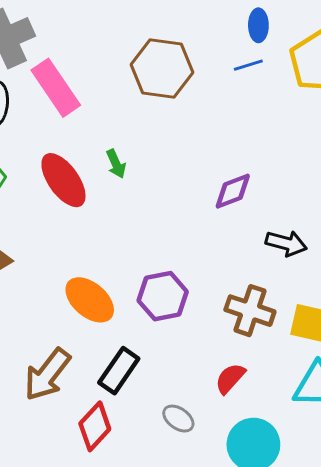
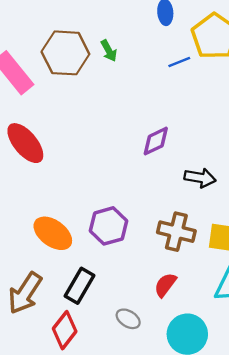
blue line: (248, 65) -> (179, 62), moved
brown hexagon: (162, 69) -> (65, 53), moved
green arrow: (116, 164) -> (109, 51), moved

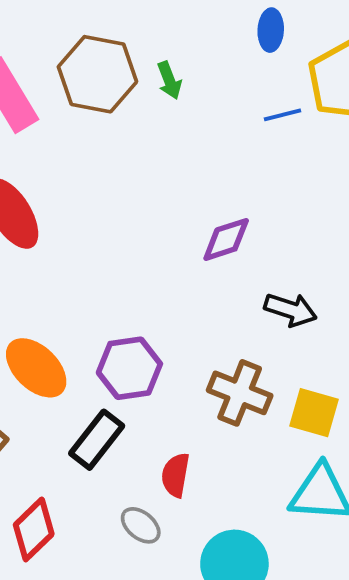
red semicircle: (165, 285) -> (175, 475), moved, turned -35
black rectangle: (80, 286) -> (97, 440), moved

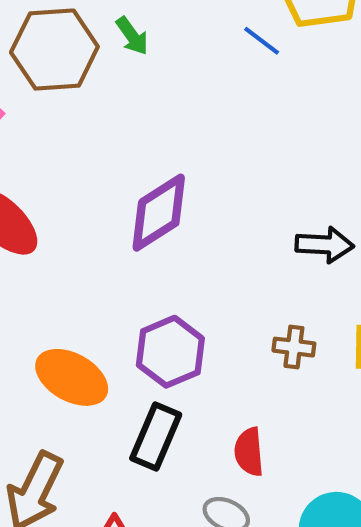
blue line: (282, 115) -> (262, 41), turned 66
purple diamond: (226, 239) -> (159, 213), moved, size x1.4
brown cross: (240, 393) -> (294, 347), size x0.6

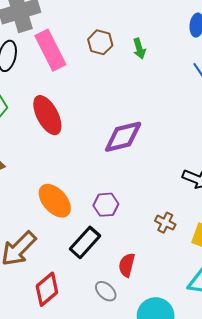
brown hexagon: (54, 50) -> (100, 42), size x0.6
purple hexagon: (170, 352) -> (106, 205), size x0.7

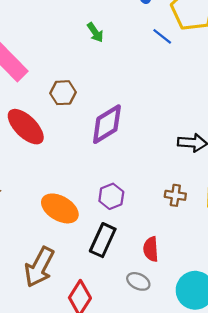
brown hexagon: (100, 42) -> (63, 93), moved

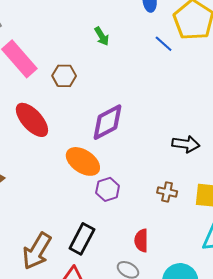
brown hexagon: (63, 93) -> (64, 76), moved
orange ellipse: (60, 208) -> (83, 161), moved
black rectangle: (103, 240) -> (82, 239), moved

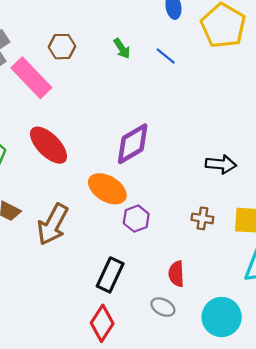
blue line: (164, 44) -> (166, 56), moved
brown hexagon: (64, 76) -> (62, 47), moved
brown arrow: (37, 251) -> (53, 224), moved

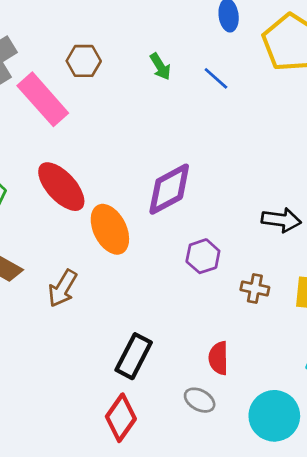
orange ellipse: (107, 189) -> (110, 229), moved, turned 30
purple hexagon: (136, 219) -> (203, 256), moved
brown arrow: (53, 224) -> (62, 288), size x0.7

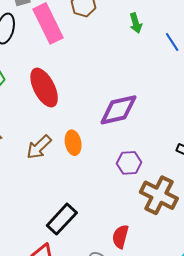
orange ellipse: (110, 229) -> (73, 143), moved, size x0.7
brown arrow: (62, 288) -> (39, 147), moved
brown cross: (255, 289) -> (159, 195), size x1.8

